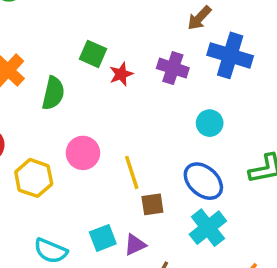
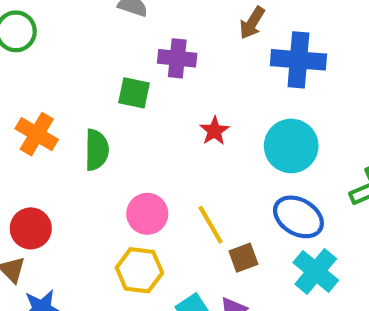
purple cross: (173, 68) -> (177, 58), moved
red star: (121, 74) -> (214, 131), moved
cyan circle: (210, 123) -> (291, 146), size x1.6
yellow hexagon: (34, 178) -> (139, 270), moved

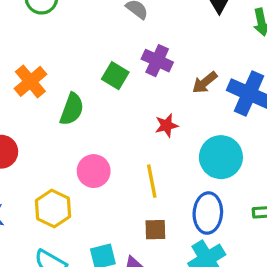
brown arrow: (252, 23) -> (205, 82), moved
blue ellipse: (298, 217) -> (208, 213), turned 45
yellow line: (211, 225) -> (152, 181), moved
yellow hexagon: (139, 270) -> (53, 209), moved

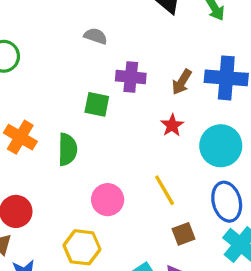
red star: (167, 125) -> (172, 125), moved

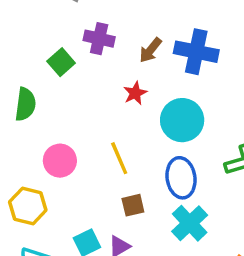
green square: (97, 104) -> (61, 62), turned 30

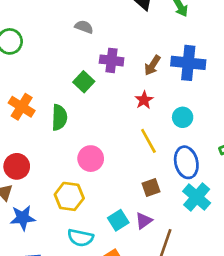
cyan circle: (182, 120) -> (183, 117), size x0.6
yellow line: (119, 158) -> (148, 141), moved

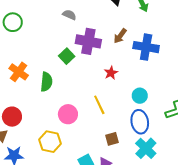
purple cross: (112, 60) -> (88, 41), size x1.4
brown arrow: (152, 65) -> (120, 36), moved
cyan circle: (183, 117) -> (140, 96), moved
yellow line: (148, 141) -> (99, 105), moved

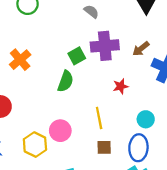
purple cross: (88, 41) -> (105, 46), turned -30
green semicircle: (46, 82) -> (65, 81), moved
pink circle: (68, 114) -> (60, 131), moved
brown square: (112, 139) -> (104, 147), moved

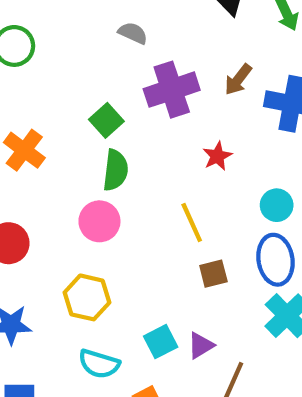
green square: (77, 56) -> (106, 120), moved
pink circle: (60, 131) -> (99, 221), moved

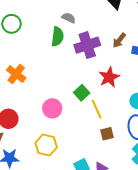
green square: (106, 120) -> (82, 93), moved
red star: (217, 156) -> (109, 77), size x1.5
green semicircle: (115, 170) -> (58, 37), moved

